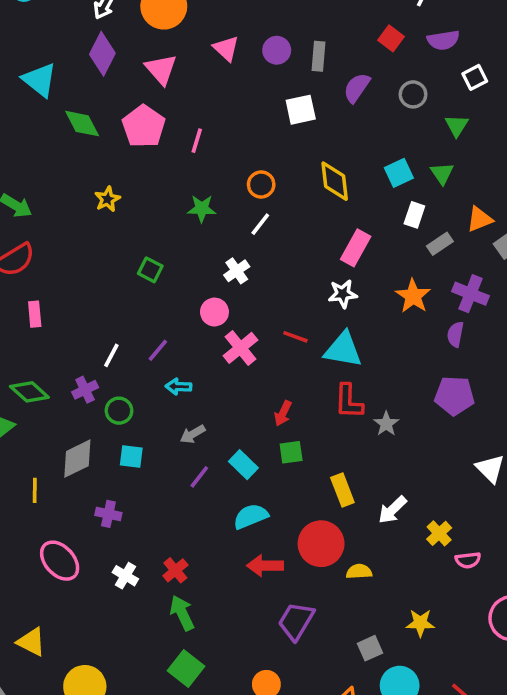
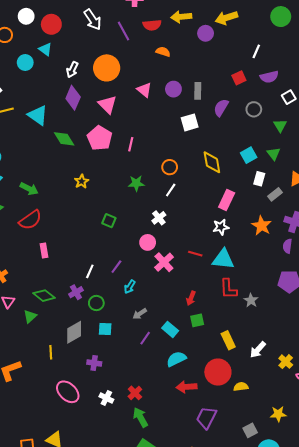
red square: (391, 38) -> (239, 78), turned 32
cyan arrow: (178, 387) -> (130, 287), turned -56

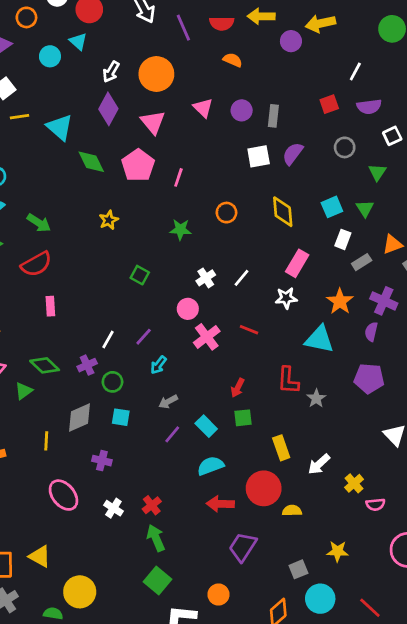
purple semicircle: (221, 108) -> (293, 154), moved
white line: (171, 190) -> (241, 278), moved
cyan triangle: (223, 259) -> (319, 339), moved

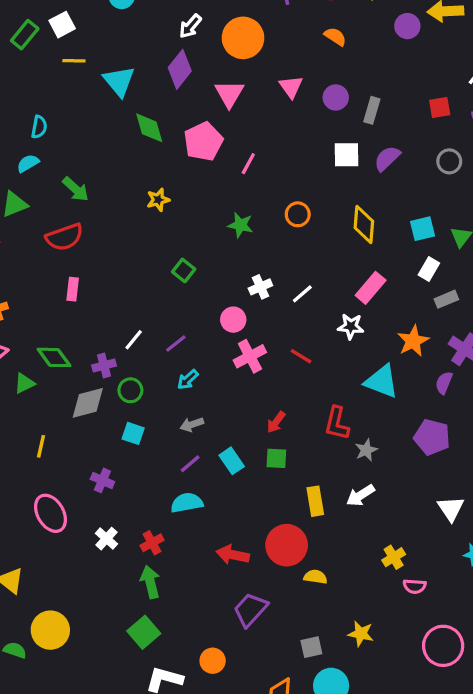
gray diamond: (80, 418) -> (88, 403), moved
white arrow: (319, 464) -> (360, 495), moved
cyan semicircle: (211, 466) -> (187, 503), moved

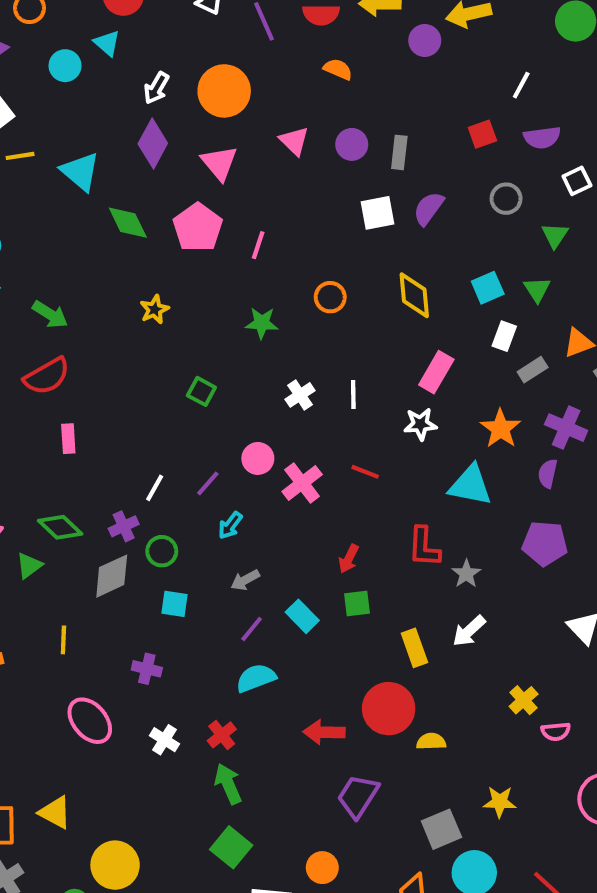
white line: (302, 294) -> (353, 394), turned -40
pink circle: (233, 320) -> (258, 458), moved
gray square: (311, 647) -> (441, 829), size x1.4

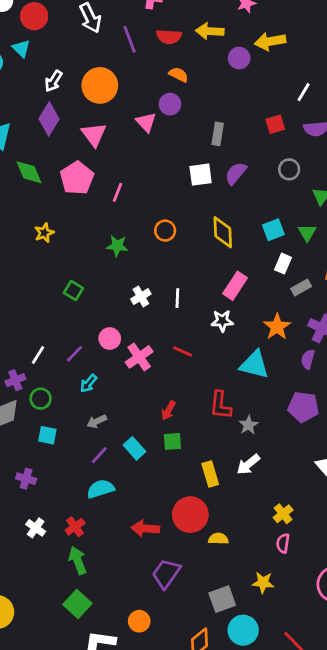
purple circle: (352, 144) -> (170, 104), moved
pink semicircle: (556, 731) -> (283, 543), moved, turned 102

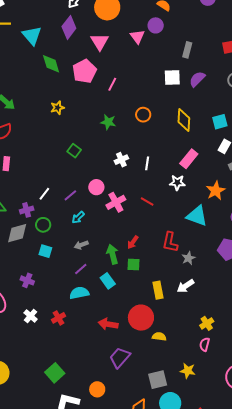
cyan rectangle: (134, 448) -> (108, 281), moved
green arrow: (78, 560) -> (112, 254), moved

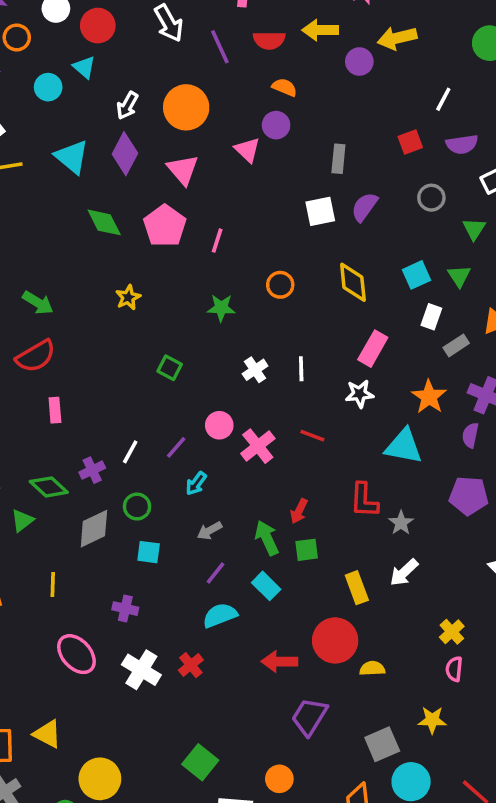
cyan triangle: (32, 36) -> (72, 157), moved
purple cross: (27, 210) -> (92, 470), moved
white cross: (31, 316) -> (141, 670), size x1.5

